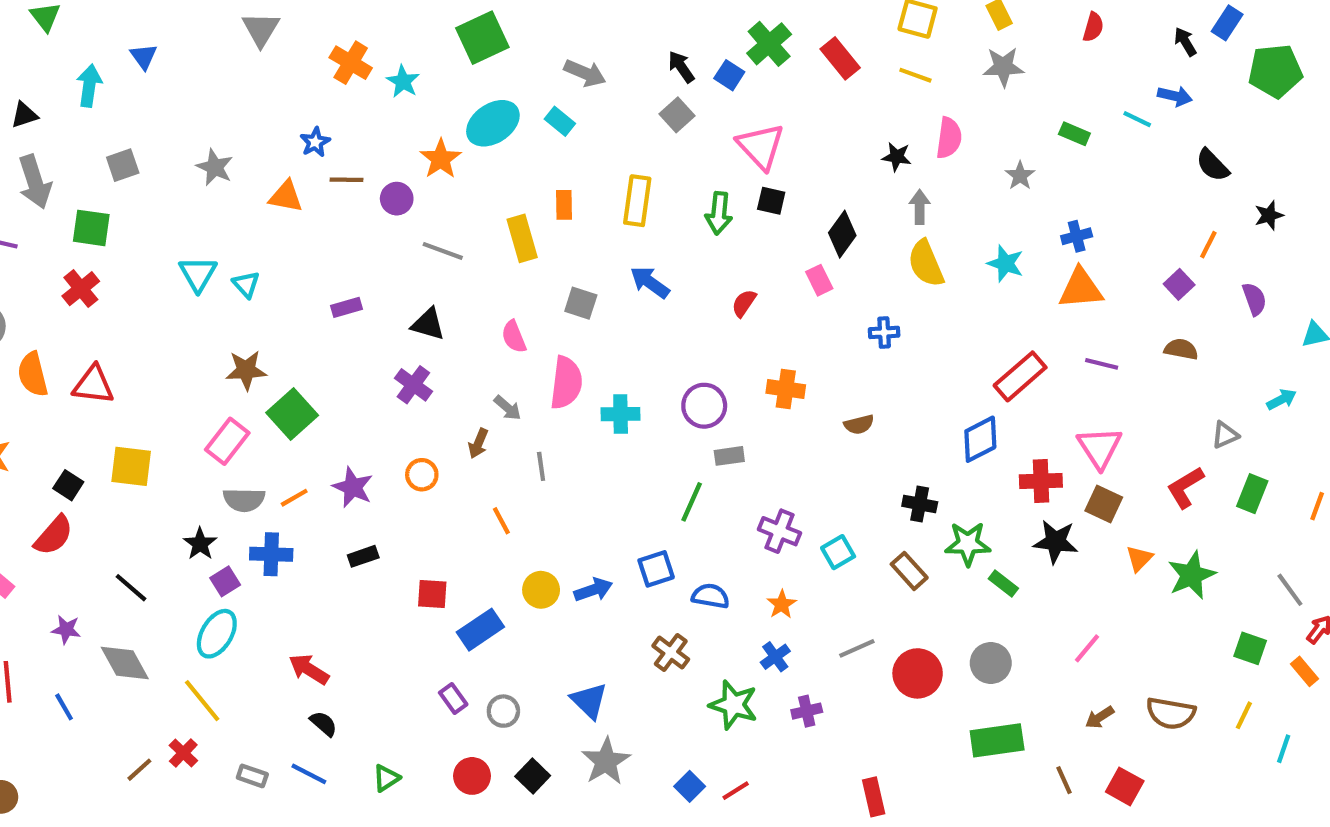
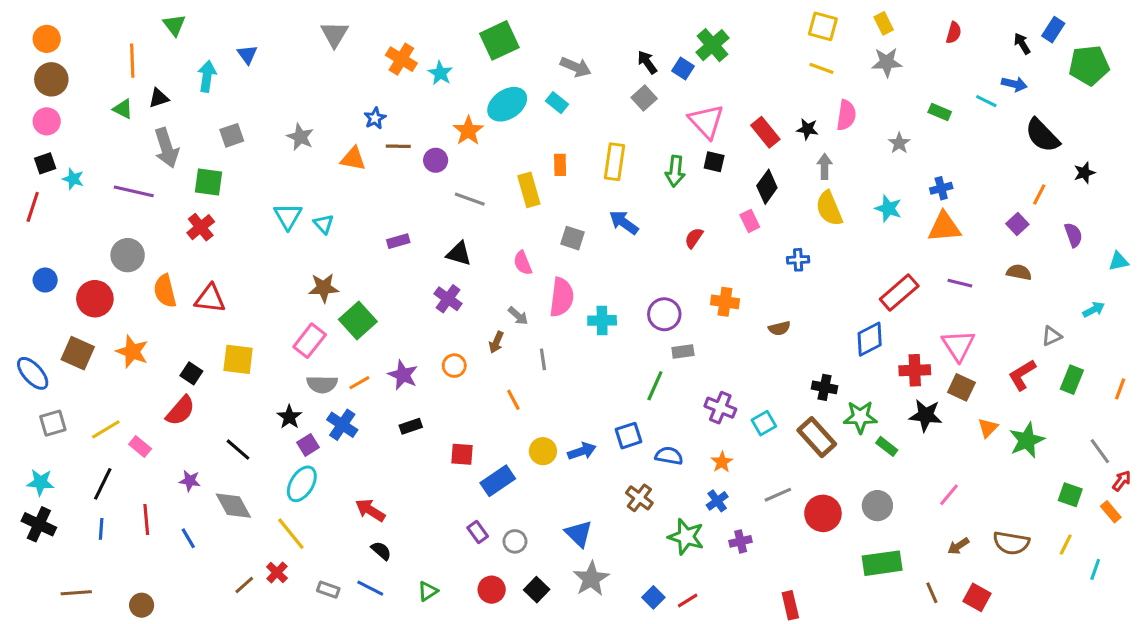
red rectangle: (840, 58) -> (765, 132), moved
black semicircle: (1213, 165) -> (1042, 135), size x1.4
blue cross: (271, 554) -> (342, 425), turned 32
brown rectangle: (909, 571) -> (817, 437), size x1.4

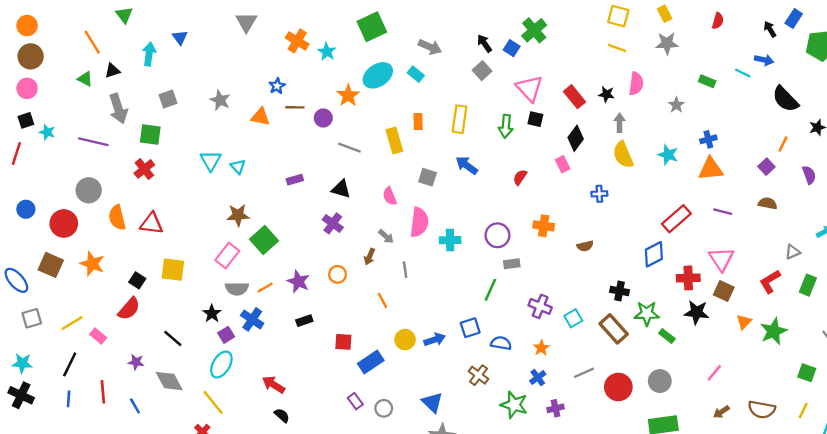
orange line: (132, 61) -> (92, 42), turned -30

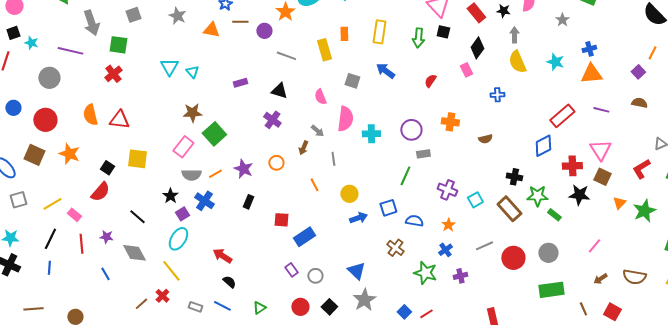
gray circle: (89, 190) -> (49, 78), moved
black rectangle: (304, 321) -> (248, 202), turned -48
yellow circle: (405, 340) -> (349, 194), moved
red line: (103, 392) -> (81, 244), moved

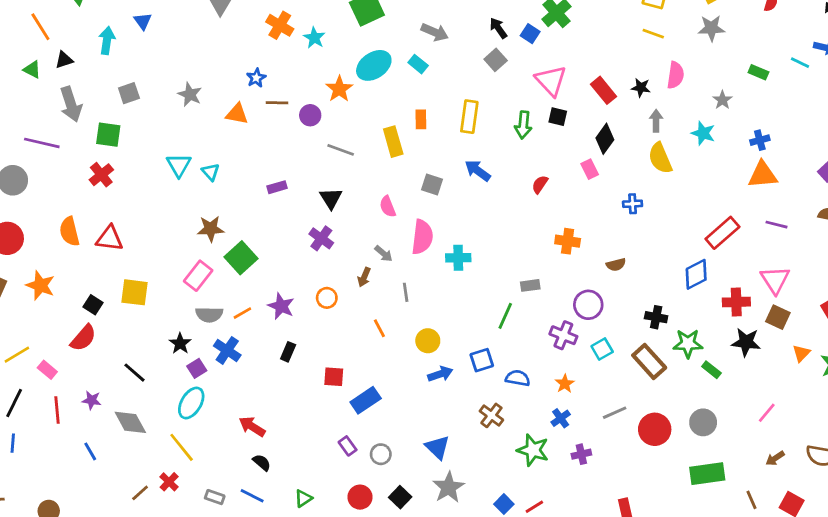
cyan star: (555, 62) -> (703, 133), moved
black triangle: (279, 91) -> (331, 198), turned 42
purple circle: (411, 130) -> (588, 305), moved

